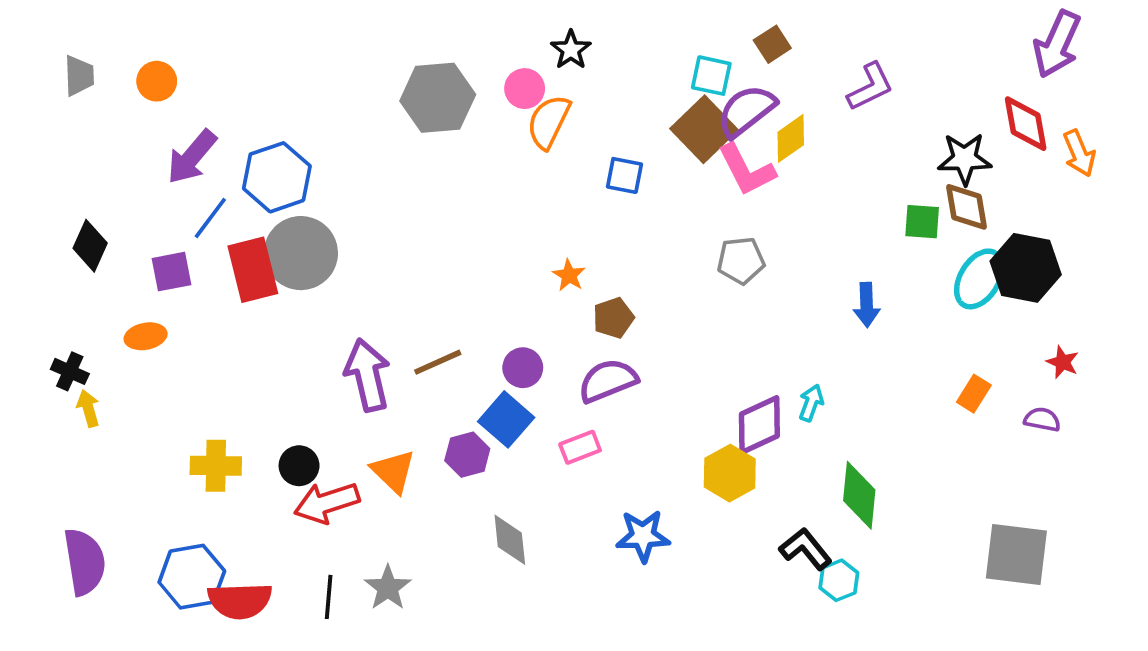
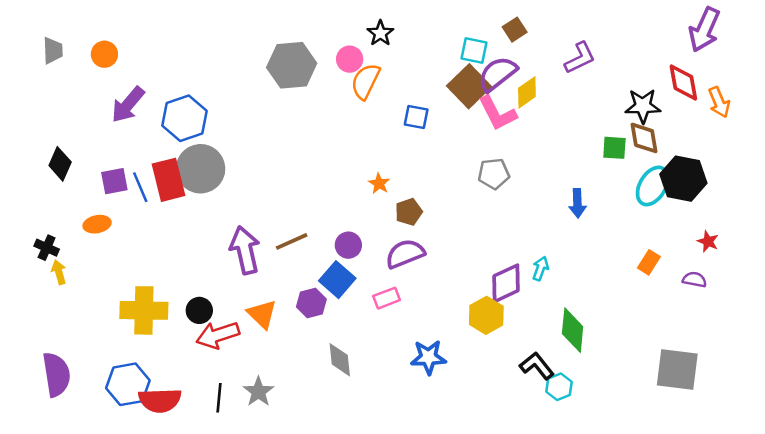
blue line: (210, 218) -> (140, 187), moved, turned -60
yellow cross: (216, 466) -> (144, 310), size x1.4

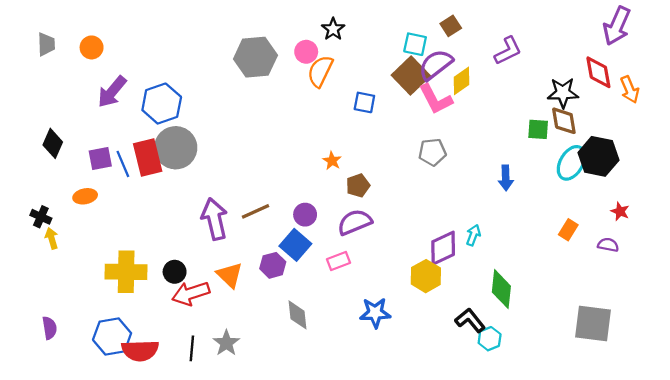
purple semicircle: (56, 374) -> (49, 328), size x0.6

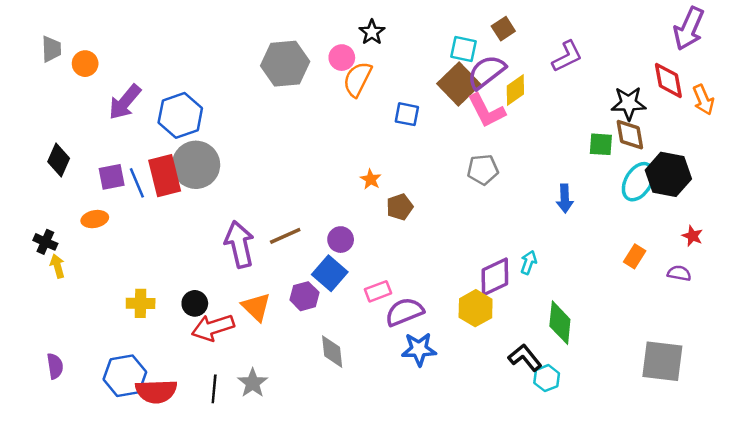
orange circle: (92, 47) -> (85, 64), moved
purple semicircle: (355, 222) -> (404, 312), moved
yellow cross: (126, 272) -> (141, 303), size x0.6

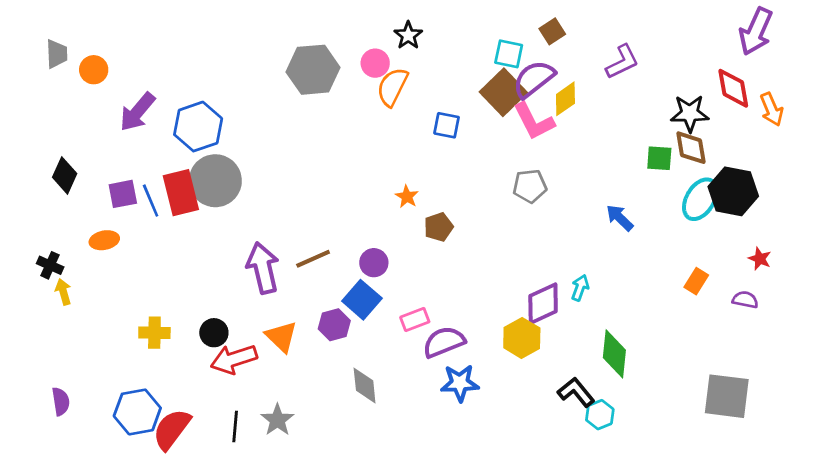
blue arrow: (565, 199) -> (620, 218), turned 136
red semicircle: (156, 391) -> (172, 429), turned 129

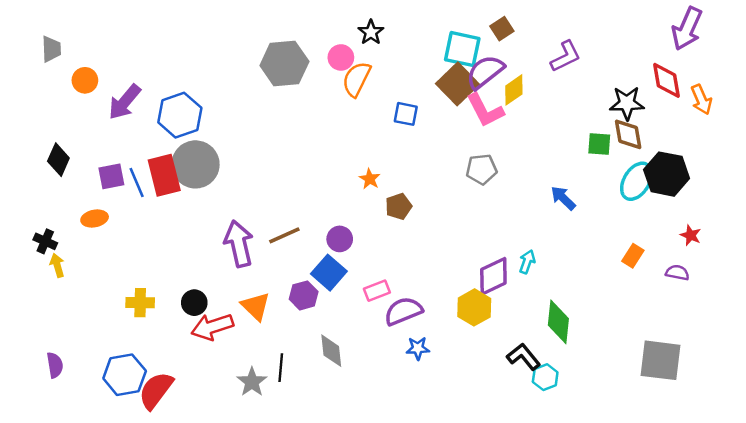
cyan square: (509, 54) -> (462, 49), size x1.4
orange circle: (94, 70) -> (85, 80), moved
blue star: (460, 383) -> (418, 348), size x0.7
black line: (235, 427) -> (281, 368), moved

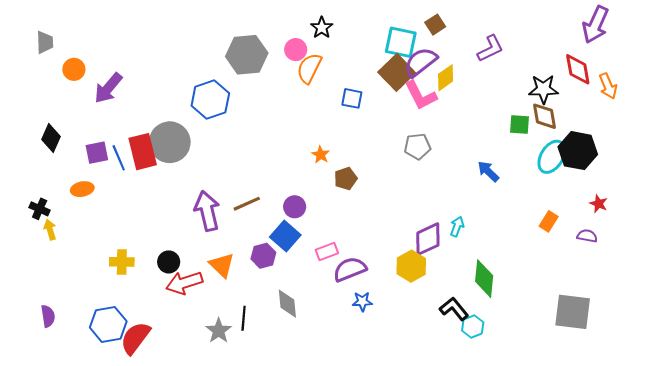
blue hexagon: (180, 115) -> (210, 100), moved

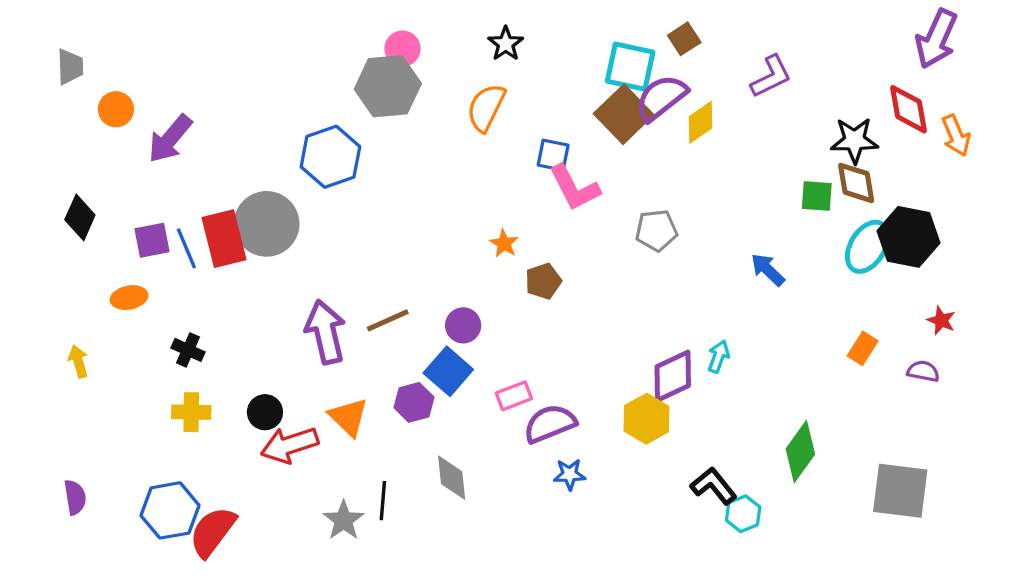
pink circle: (296, 50) -> (403, 49), moved
pink L-shape: (421, 95) -> (574, 188), moved
black cross: (40, 209) -> (188, 350), moved
green diamond: (484, 279) -> (800, 451), moved, turned 30

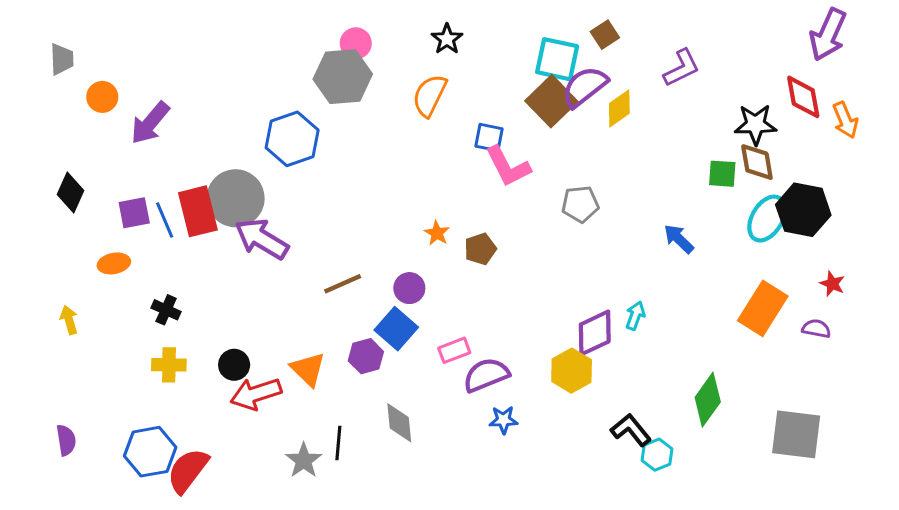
orange star: (504, 244) -> (437, 233), moved
purple arrow: (326, 332) -> (262, 239), moved, turned -46
orange rectangle: (863, 348) -> (763, 308), size x1.8

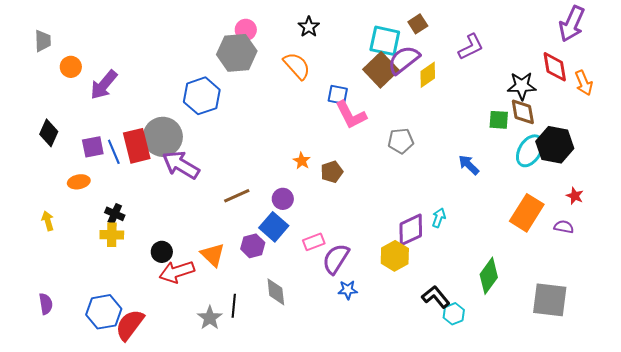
orange semicircle: (430, 95) -> (297, 66), turned 112
yellow cross: (169, 365) -> (112, 235), moved
purple semicircle: (486, 375) -> (336, 259), turned -36

